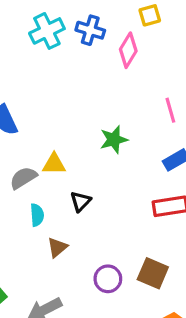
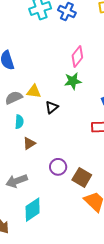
pink diamond: (128, 50) -> (77, 56), moved
black triangle: (81, 201) -> (52, 107), moved
brown square: (153, 273) -> (82, 177), moved

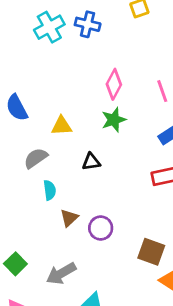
yellow triangle: (34, 92) -> (61, 126), moved
black triangle: (52, 107) -> (91, 162), turned 40
purple circle: (58, 167) -> (101, 228), moved

